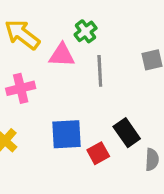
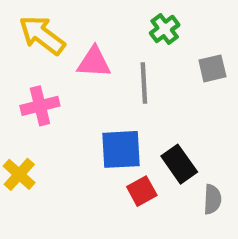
green cross: (86, 31) -> (165, 29), moved
blue square: (67, 134) -> (121, 149), moved

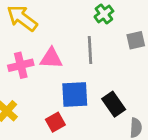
pink triangle: (94, 62) -> (51, 58), moved
red square: (142, 191) -> (55, 122), moved

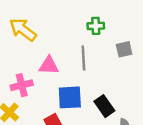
green cross: (104, 14) -> (96, 26), turned 35
pink cross: (21, 65) -> (22, 85), moved

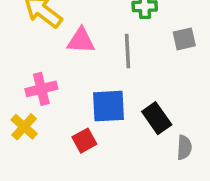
pink triangle: (49, 65) -> (81, 41), moved

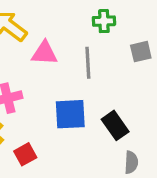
red square: (84, 141) -> (25, 154), moved
gray semicircle: (184, 147) -> (131, 162), moved

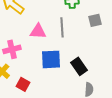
pink triangle: (45, 53) -> (38, 31), moved
red square: (25, 154) -> (23, 84), turned -32

